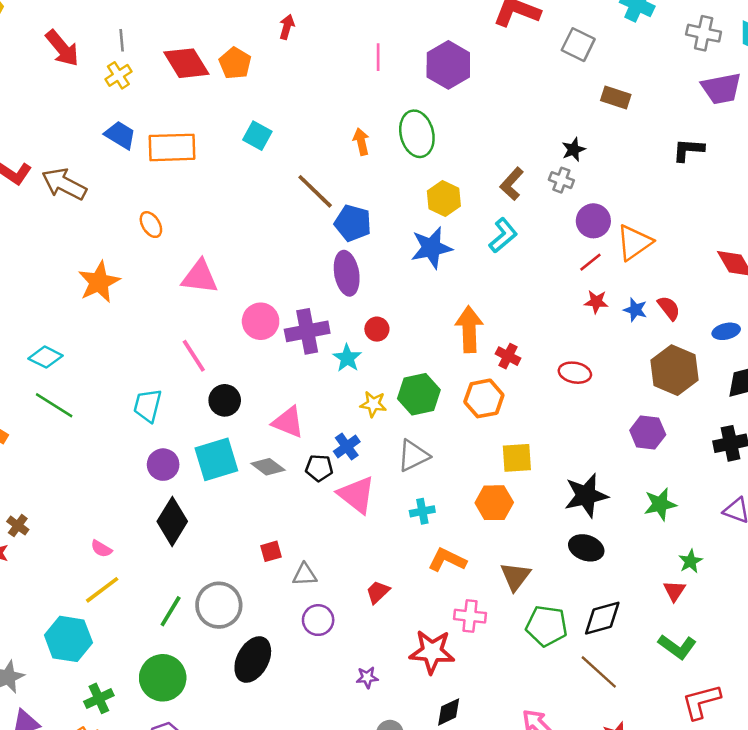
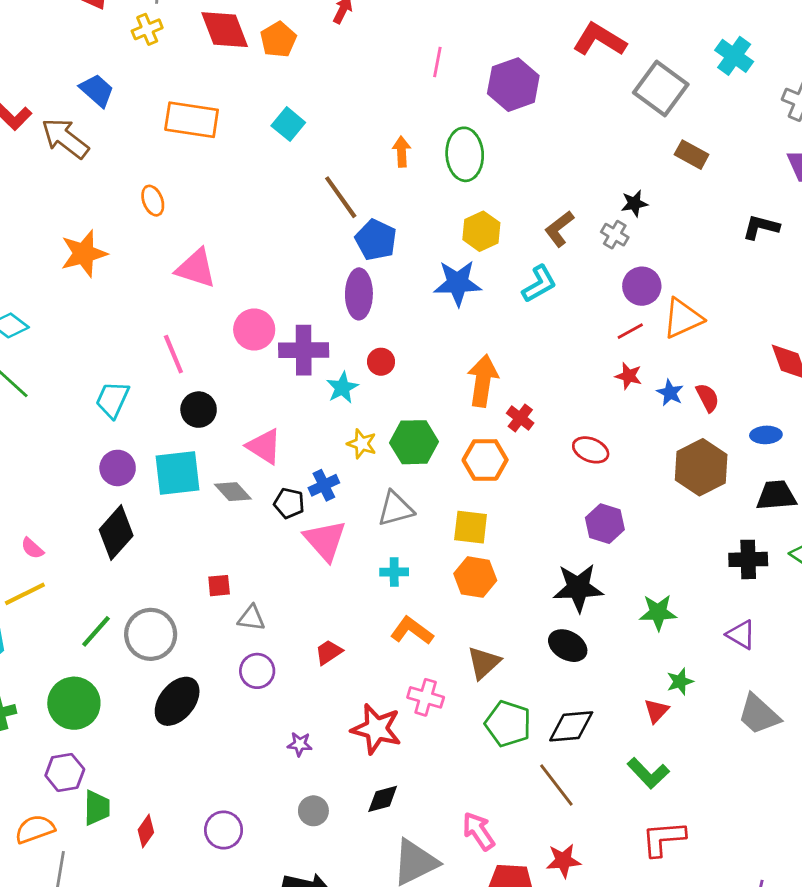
gray square: (578, 45) -> (661, 89), size x1.4
blue trapezoid: (120, 135) -> (97, 90), moved
purple hexagon: (648, 433) -> (605, 524), moved
yellow square: (517, 458) -> (471, 527), moved

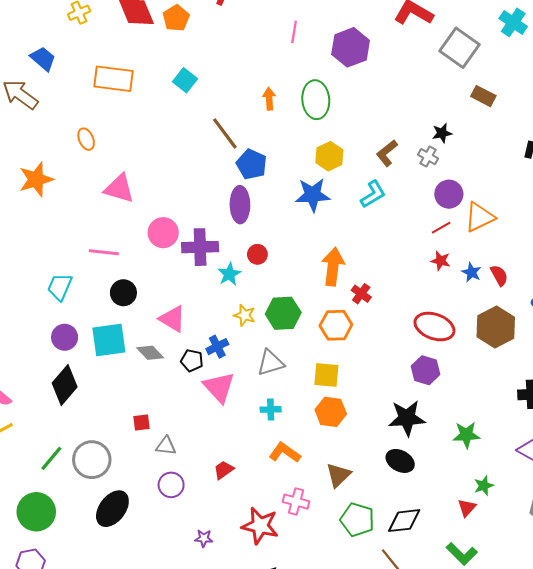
pink line: (173, 354) -> (104, 252), turned -60
red ellipse: (591, 450) -> (434, 327), moved, size x1.5

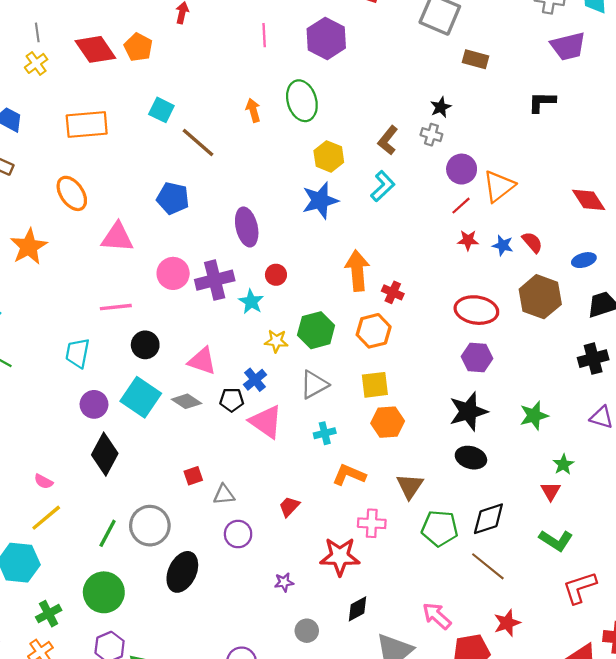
brown line: (225, 133) -> (198, 143), moved
orange ellipse: (86, 139) -> (72, 193), size x1.5
blue pentagon: (252, 164) -> (173, 198), moved
cyan square: (109, 340) -> (141, 397), turned -36

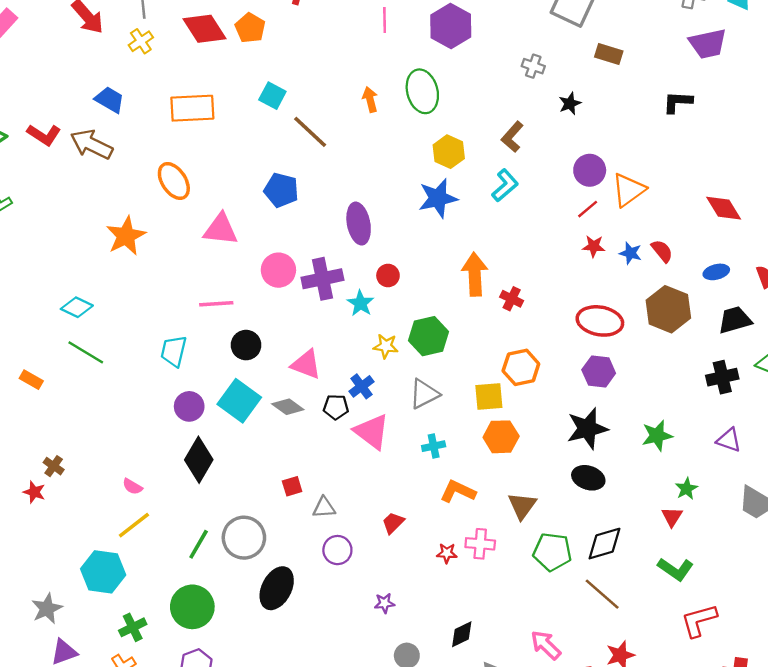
gray cross: (431, 135) -> (533, 66), moved
orange hexagon: (374, 331) -> (521, 367), moved
red star: (340, 556) -> (447, 553), moved, size x0.5

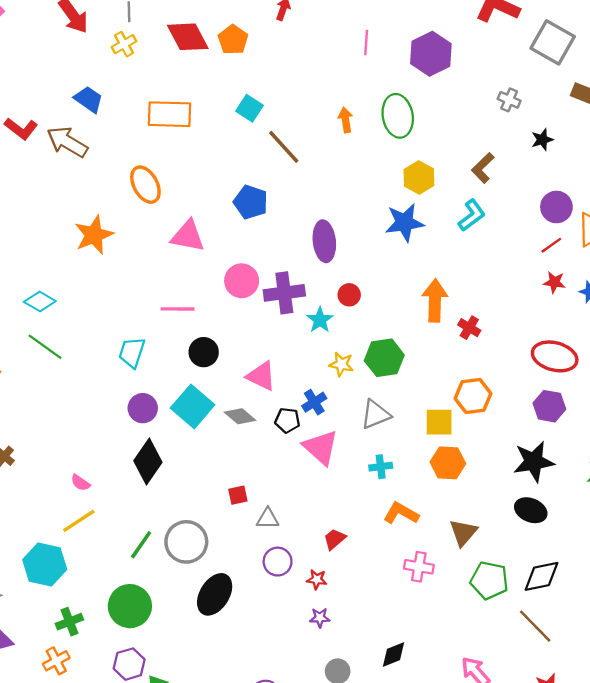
red star: (447, 553) -> (317, 579), moved

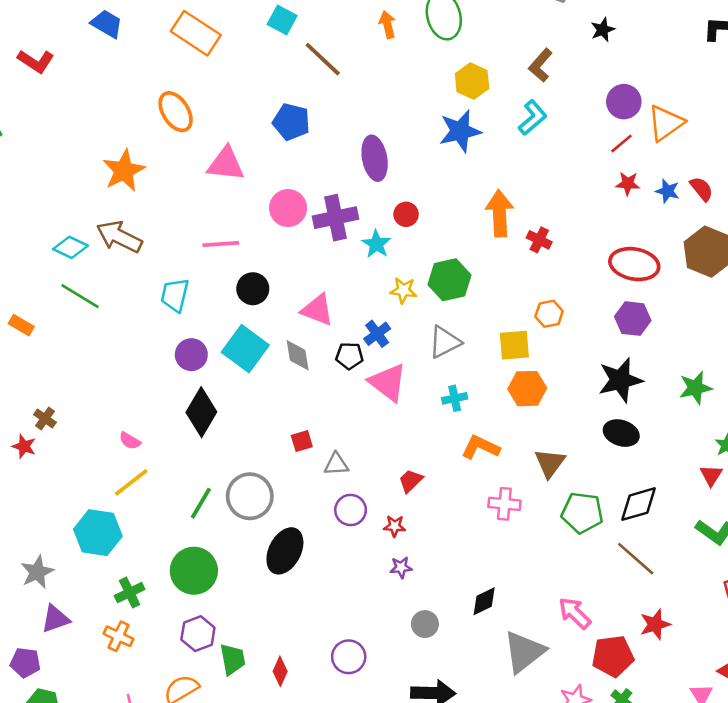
orange rectangle: (169, 114) -> (196, 33), turned 36
brown arrow: (67, 142) -> (119, 237), moved
orange hexagon: (473, 396) -> (549, 314), size x0.7
gray diamond: (240, 416) -> (298, 355), turned 44
orange cross: (56, 661) -> (118, 636), turned -32

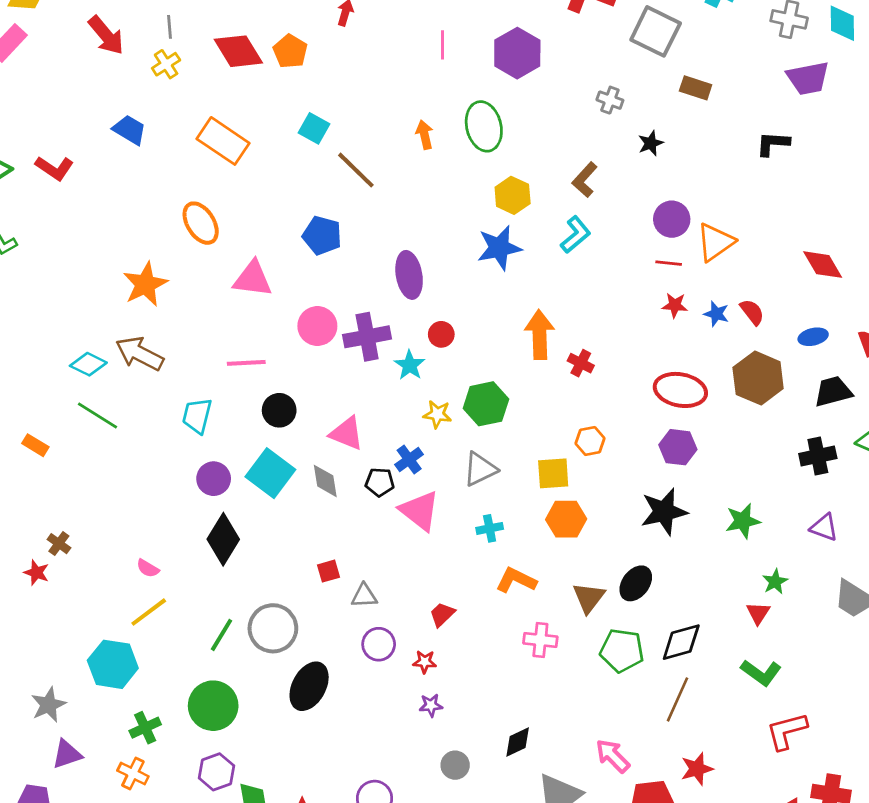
red line: (621, 143) -> (669, 263), turned 45
black ellipse: (621, 433) -> (636, 583), moved, turned -72
brown line: (636, 559) -> (677, 699), turned 72

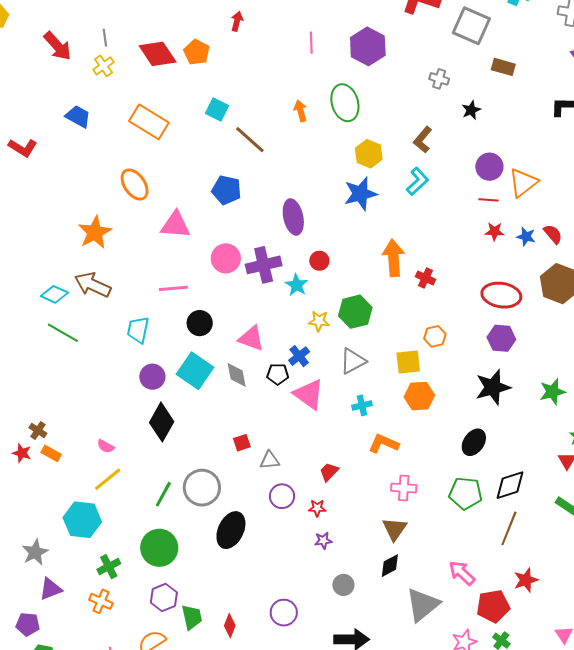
orange rectangle: (35, 445) -> (51, 453), moved
brown triangle: (589, 598) -> (395, 529), moved

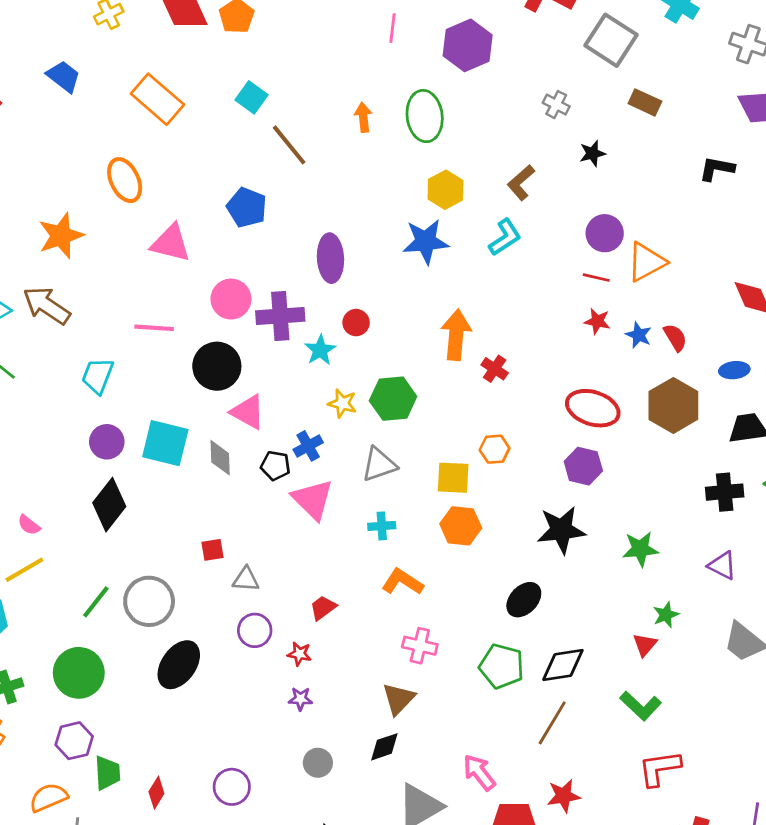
black circle: (200, 323) -> (217, 366), moved, size x1.4
cyan square: (195, 371) -> (165, 443), turned -30

